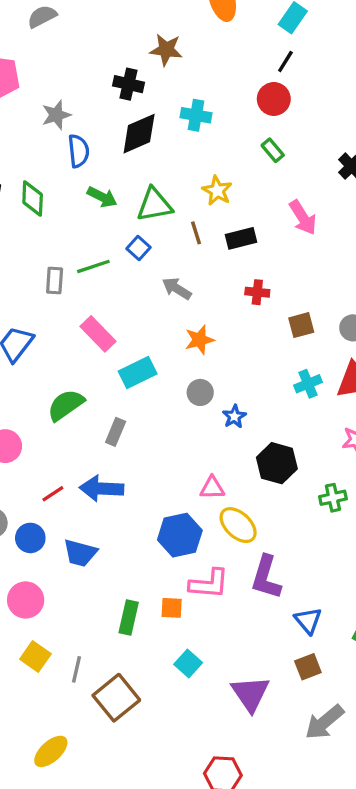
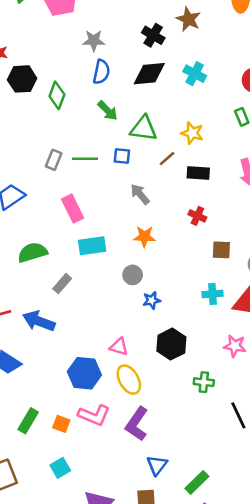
yellow star: (217, 191) -> (192, 133), turned -30
brown line: (196, 233) -> (167, 159), turned 48
blue square: (138, 248) -> (122, 156), turned 36

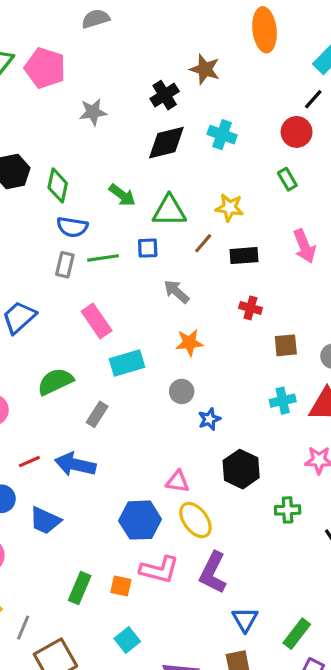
black cross: (153, 35) -> (165, 95), turned 35
blue semicircle: (101, 72) -> (72, 227), moved, turned 95

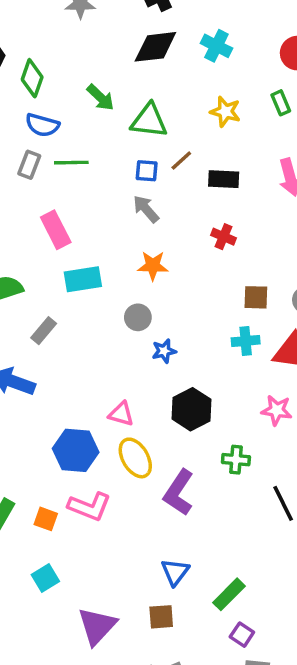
yellow star: (230, 208) -> (225, 112), moved
blue square: (148, 248) -> (147, 171), moved
brown square: (286, 345) -> (256, 297), moved
purple L-shape: (213, 573) -> (179, 492), moved

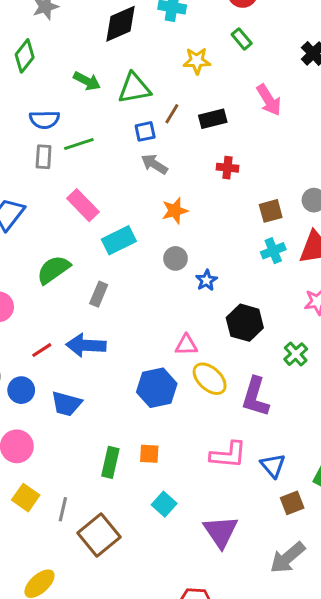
green diamond: (32, 78) -> (25, 56), moved, turned 36
green cross: (236, 460) -> (296, 354), turned -30
pink L-shape: (89, 507) -> (228, 455), moved
brown square: (161, 617) -> (292, 503), moved

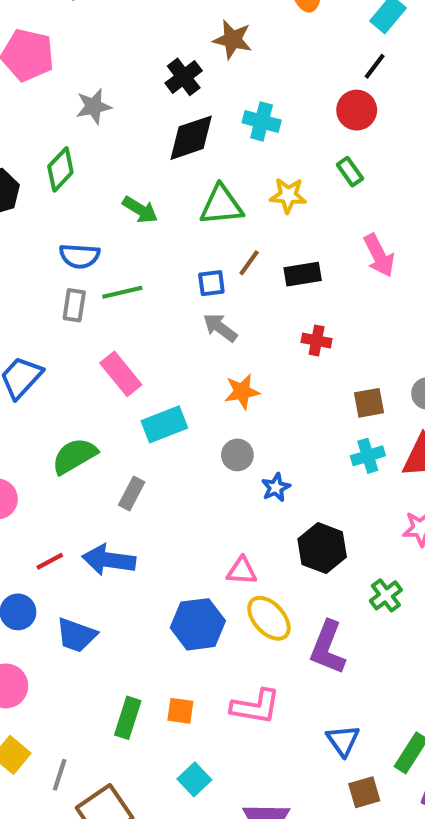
green triangle: (134, 88) -> (221, 205), moved
pink L-shape: (228, 455) -> (256, 707), moved

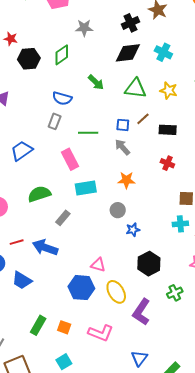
green line: (122, 292) -> (88, 133), moved
pink triangle: (242, 571) -> (98, 265), moved

